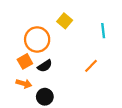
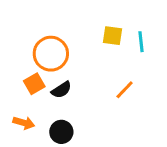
yellow square: (65, 21) -> (112, 36), moved, turned -32
orange arrow: (24, 84) -> (24, 123), moved

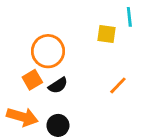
cyan line: (141, 42) -> (129, 17), moved
orange arrow: (24, 123) -> (22, 117), size x1.5

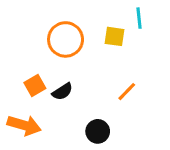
orange circle: (48, 51) -> (66, 39), moved
black circle: (58, 125) -> (98, 131), moved

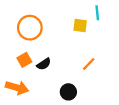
orange circle: (66, 39) -> (30, 28), moved

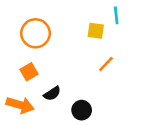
black semicircle: (44, 64) -> (52, 93), moved
orange line: (89, 64) -> (106, 64), moved

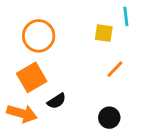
orange square: (29, 72) -> (32, 77), size x1.5
black circle: (82, 110) -> (109, 118), moved

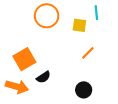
orange circle: (39, 36) -> (47, 16), moved

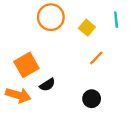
cyan line: (96, 13) -> (116, 20), moved
yellow square: (79, 25) -> (87, 28), turned 32

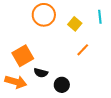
black semicircle: (47, 85) -> (41, 73), turned 48
black circle: (92, 99) -> (62, 85), moved

